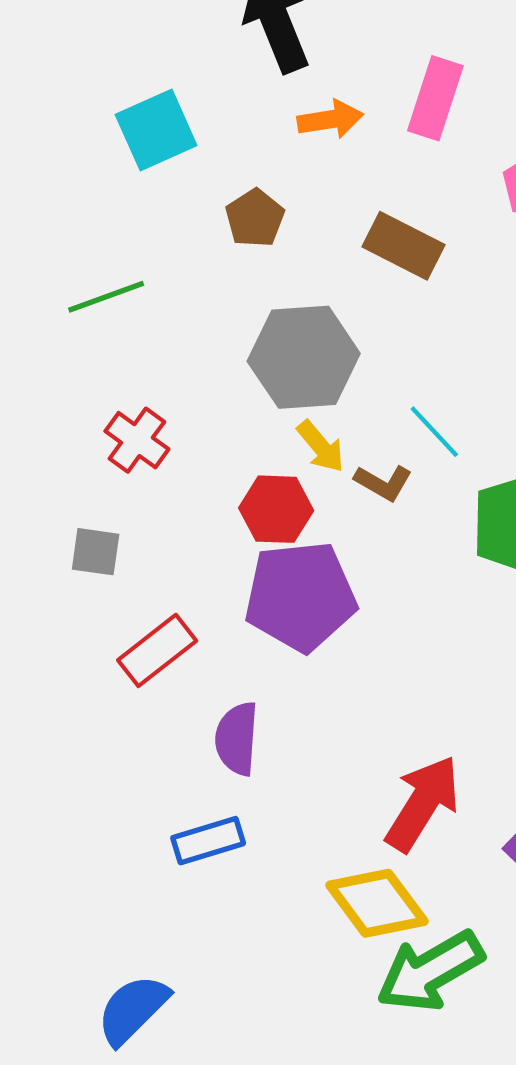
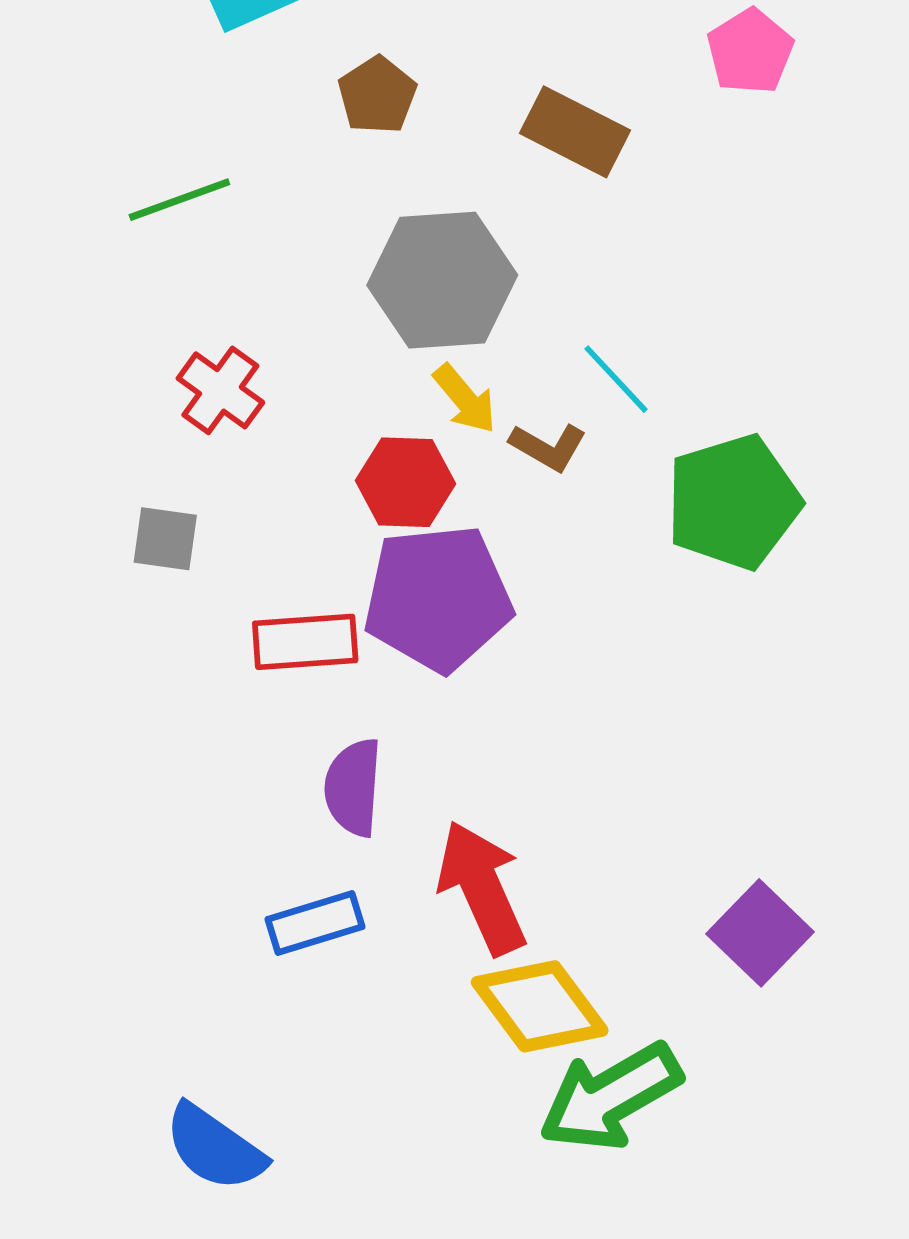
red rectangle: (157, 650) -> (305, 642), moved, turned 34
red arrow: (423, 803) -> (482, 888), moved, turned -56
blue semicircle: (133, 1009) -> (215, 1148), turned -100

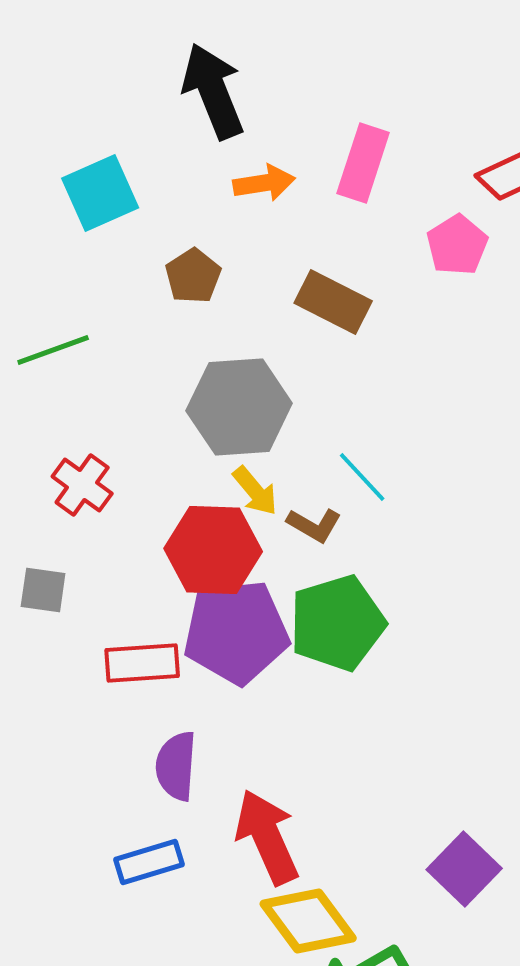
red hexagon: (405, 482) -> (213, 550), size x1.4
green pentagon: (733, 502) -> (337, 623), moved

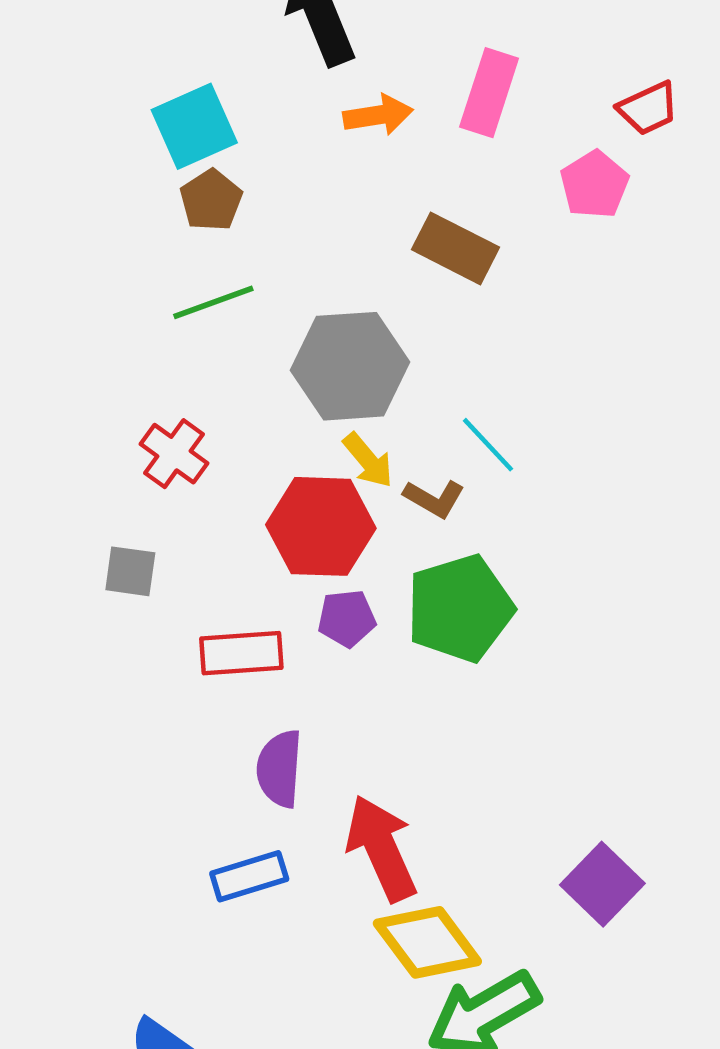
brown pentagon: (193, 276) -> (211, 200), moved
green line: (53, 350) -> (213, 302), moved
purple pentagon: (236, 632) -> (347, 618), size x0.5

